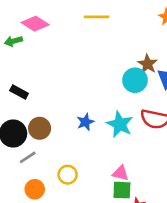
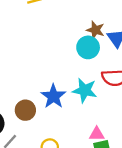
blue star: (85, 122) -> (53, 96), size x1.5
brown circle: (40, 128) -> (25, 110), moved

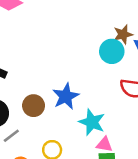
brown star: (96, 30) -> (123, 34), turned 30
cyan star: (85, 90) -> (92, 122), moved

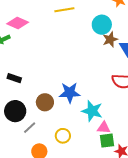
cyan circle: (112, 51) -> (102, 25), moved
blue star: (66, 96) -> (70, 93), turned 30

